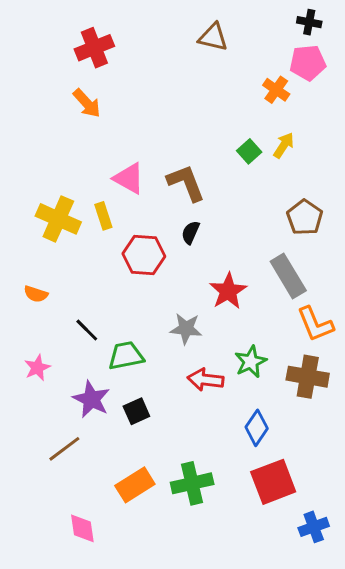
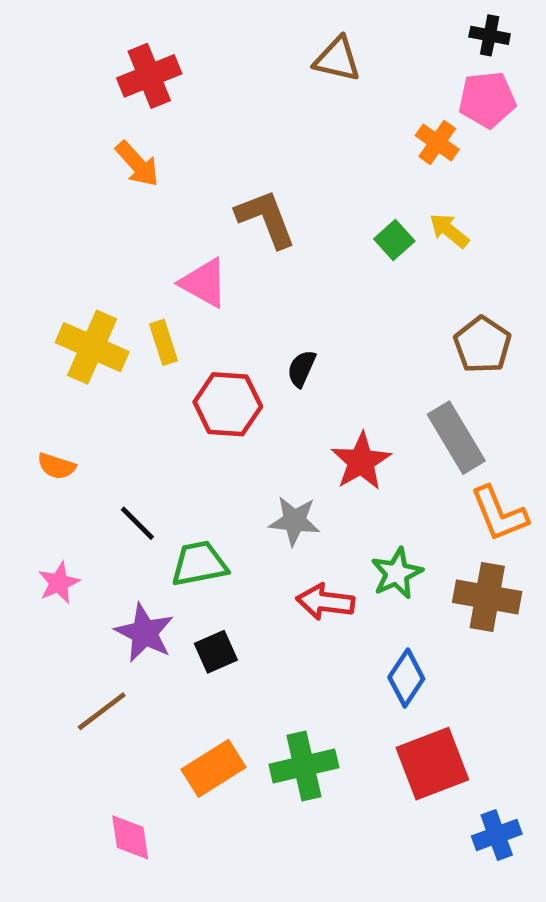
yellow arrow: (284, 145) -> (449, 231), turned -84
brown L-shape: (186, 183) -> (266, 219), moved

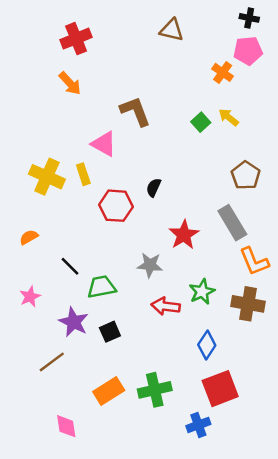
orange semicircle: (56, 466) -> (29, 237), turned 132
blue cross: (497, 835) -> (198, 425), moved

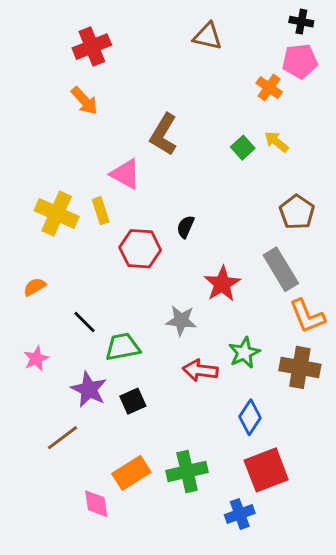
brown L-shape: (135, 111) -> (164, 134), turned -128
pink diamond: (66, 426) -> (96, 504), moved

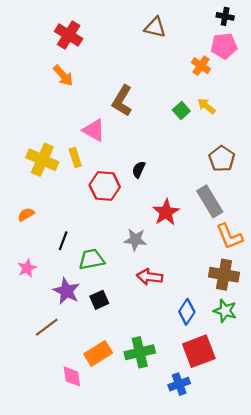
red cross: (92, 47) -> (69, 35), turned -36
black line: (84, 322) -> (63, 241), turned 66
green star: (244, 353) -> (225, 311), moved, turned -30

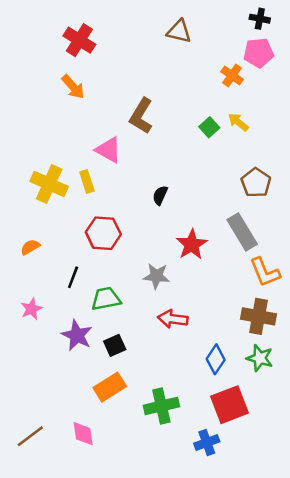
red hexagon: (105, 186) -> (103, 233), moved
brown line: (47, 327) -> (30, 436), moved
orange rectangle: (98, 353) -> (110, 387), moved

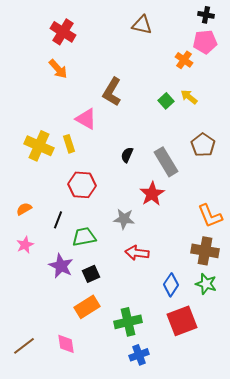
gray rectangle: (242, 232) -> (166, 162), moved
orange semicircle: (30, 247) -> (24, 209), moved
blue cross: (207, 443) -> (139, 355), moved

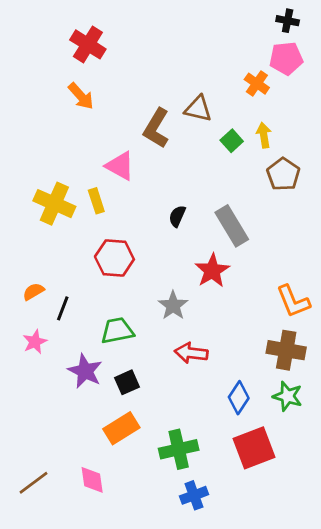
brown triangle: (142, 25) -> (198, 109), moved
yellow arrow: (189, 97) -> (264, 135), turned 42
brown pentagon: (203, 145) -> (283, 174), moved
gray star: (124, 219) -> (173, 305), turned 30
black line: (58, 220) -> (63, 308), moved

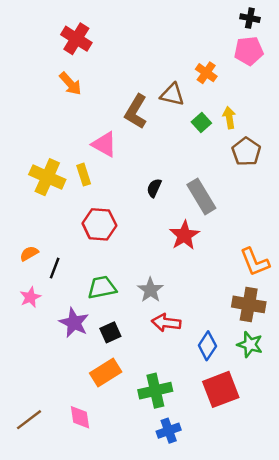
orange cross: (257, 84) -> (206, 73), moved
gray star: (173, 305) -> (150, 290), moved
red arrow: (191, 353) -> (166, 323), moved

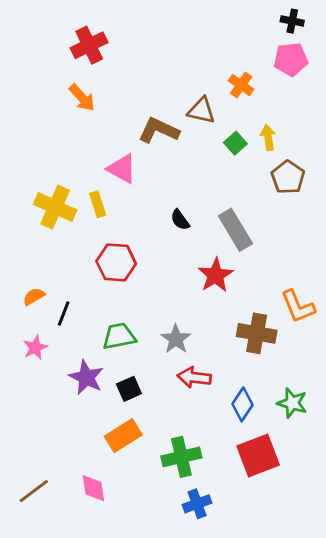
red cross: (76, 39) -> (89, 45), turned 32
brown L-shape: (136, 112) -> (159, 130), turned 84
black semicircle: (154, 188) -> (180, 220), turned -60
brown cross: (249, 304) -> (257, 333), moved

